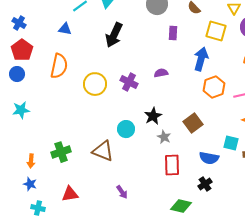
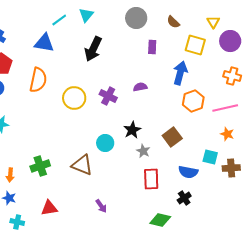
blue triangle: (65, 29) -> (44, 43), size x1.5

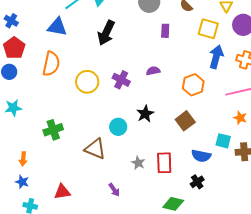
blue arrow: (180, 73) -> (216, 57), moved
orange hexagon: (193, 101) -> (193, 85), moved
gray star: (143, 151) -> (138, 163), moved
green cross: (40, 166) -> (53, 130), moved

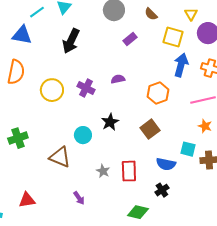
purple rectangle: (165, 31) -> (130, 39), turned 48

